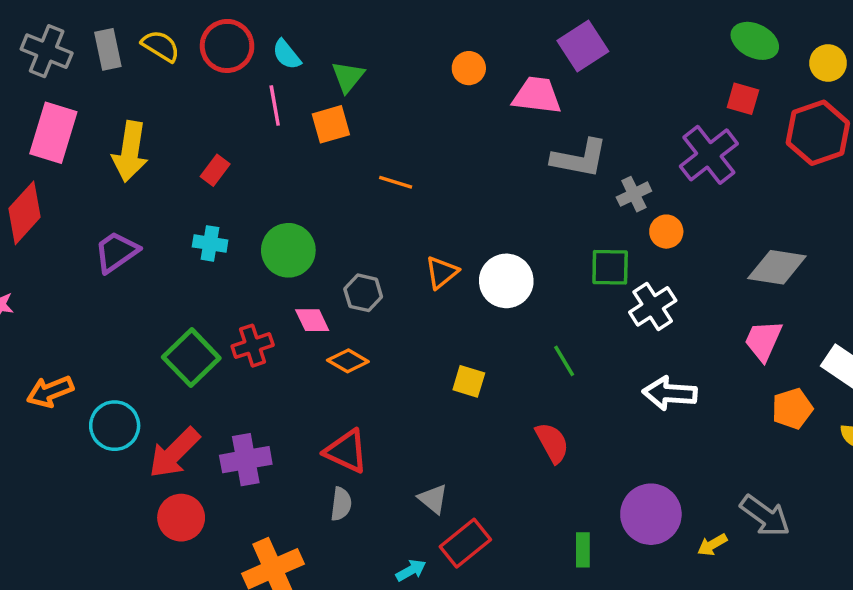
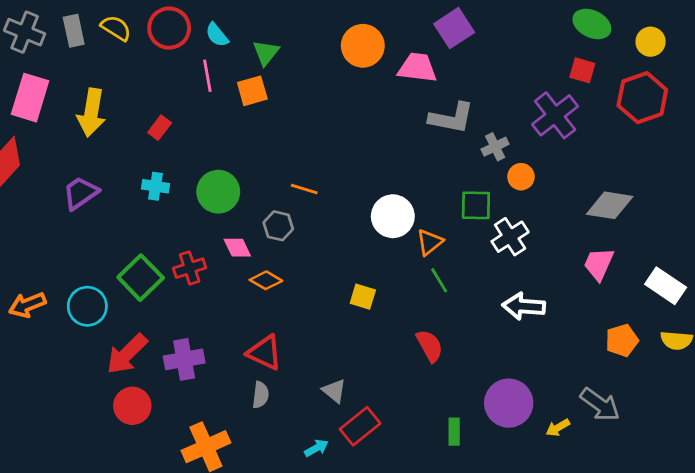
orange circle: (469, 68) -> (363, 46), size x1.6
orange line: (396, 182) -> (304, 189), moved
orange triangle: (442, 272) -> (430, 242), moved
orange pentagon: (792, 409) -> (622, 340), moved
cyan circle: (115, 426) -> (87, 306), moved

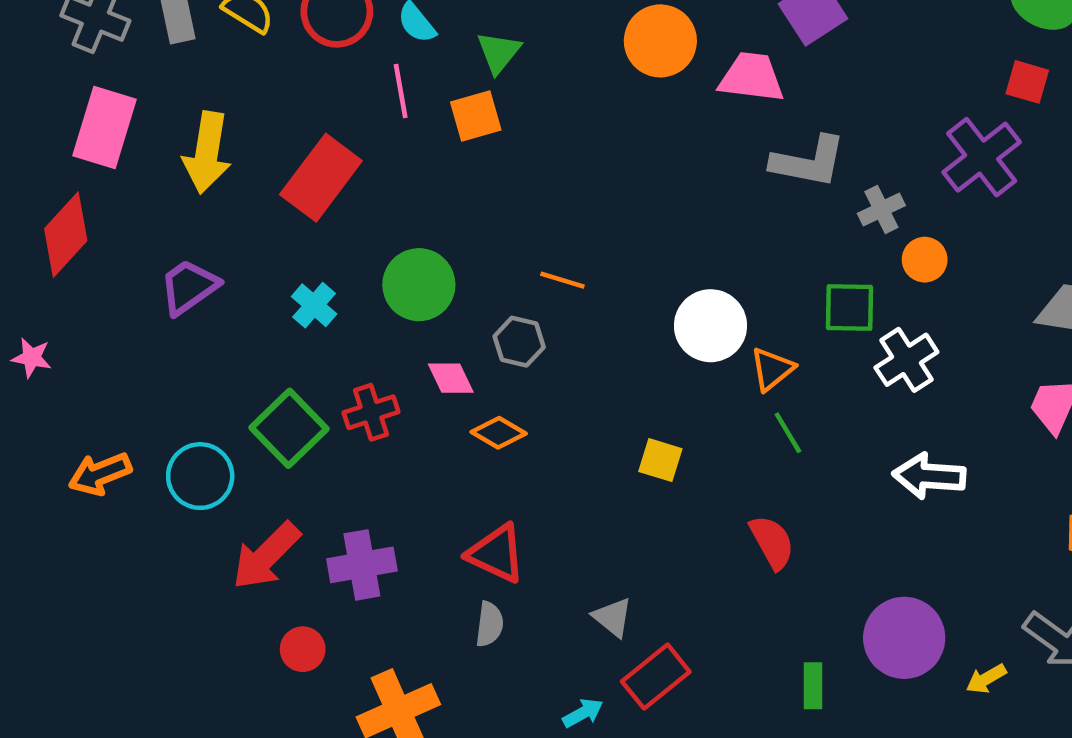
red rectangle: (160, 128) -> (321, 178), size x2.0
cyan cross: (156, 186) -> (314, 305), moved, turned 32
red circle: (132, 406) -> (303, 649), moved, size x0.7

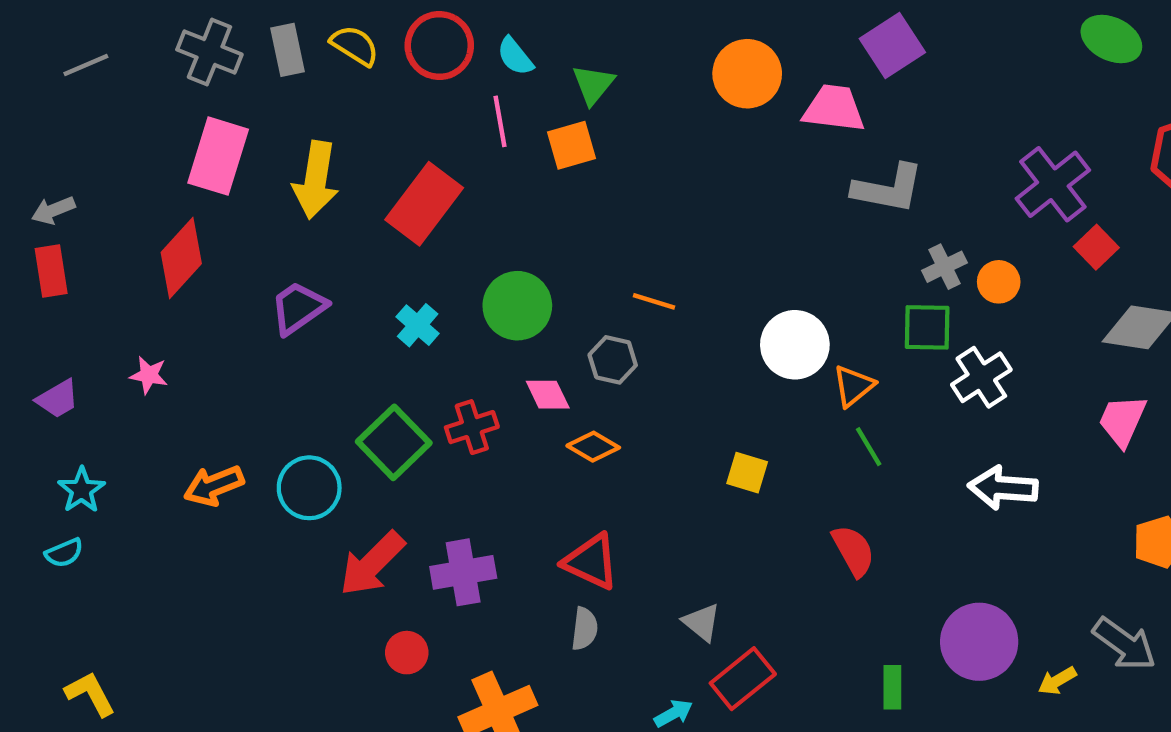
red square: (1027, 82) -> (1096, 247), moved, turned 30
gray cross: (881, 209) -> (944, 267), moved

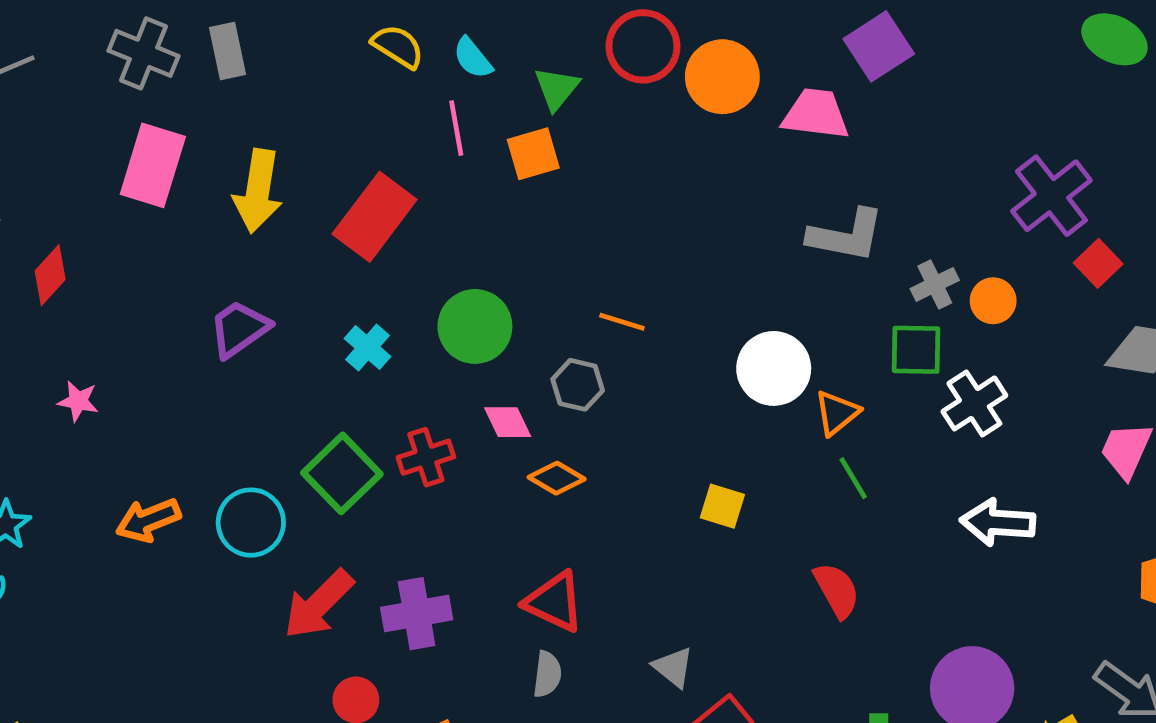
yellow semicircle: (355, 45) -> (398, 46), moved
red circle: (439, 45) -> (643, 46), moved
gray L-shape: (888, 189) -> (846, 235), moved
red diamond: (181, 258) -> (50, 275), moved, size x0.7

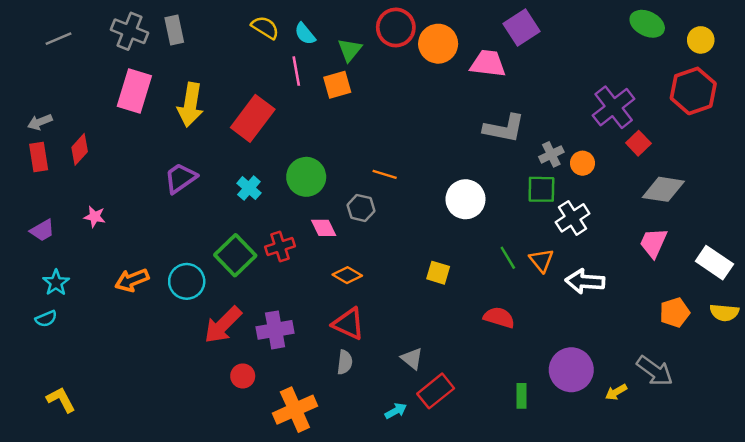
orange triangle: (837, 413) -> (541, 260), moved, turned -30
orange diamond: (557, 478) -> (347, 275), moved
red semicircle: (837, 590) -> (499, 317), turned -44

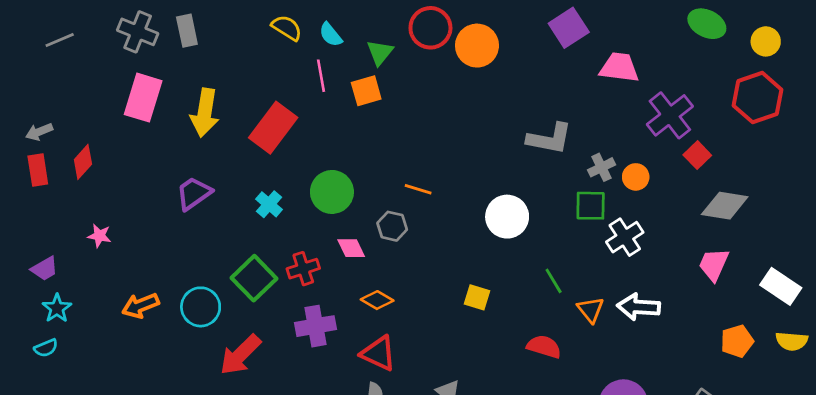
pink trapezoid: (488, 64) -> (619, 67), moved
purple trapezoid: (42, 230) -> (45, 269), moved
orange triangle: (541, 260) -> (591, 310), moved
purple cross: (275, 330) -> (316, 326), moved

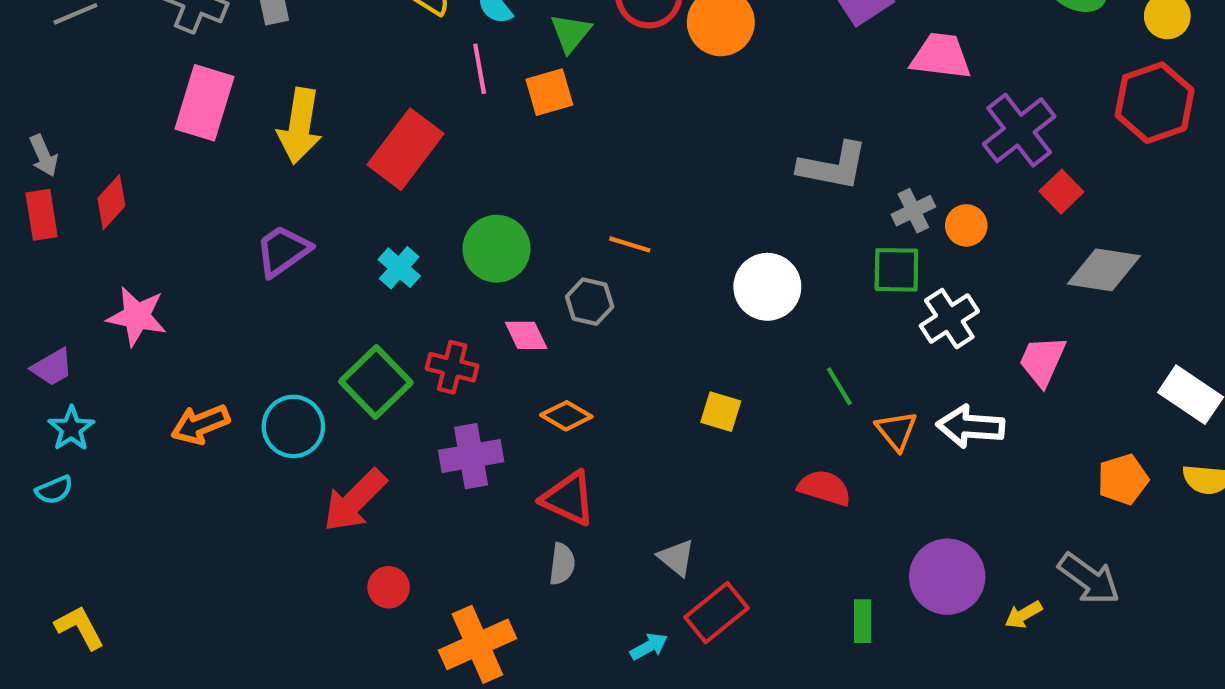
gray arrow: (39, 132) -> (44, 156), turned -92
pink star: (99, 236) -> (137, 316), size x1.6
pink trapezoid: (714, 264) -> (1042, 361), moved
red cross: (303, 269) -> (452, 367), turned 32

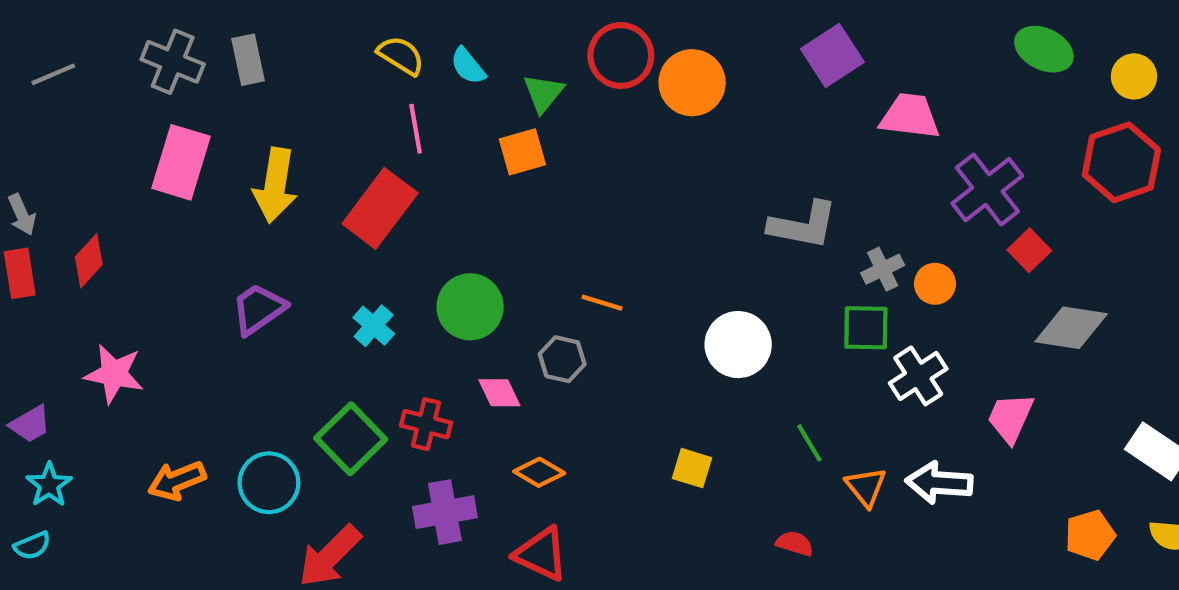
pink line: (480, 69) -> (416, 129), moved
red semicircle: (824, 488) -> (795, 543), size x0.7

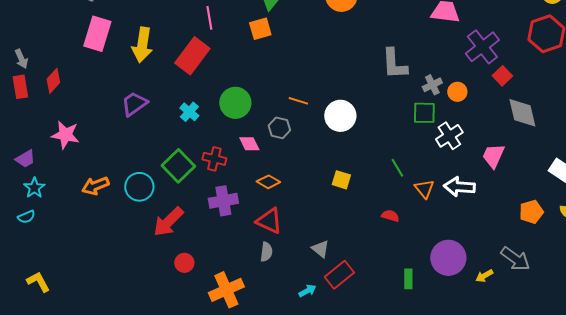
gray L-shape: (803, 225) -> (394, 64), turned 76
gray diamond: (1071, 328) -> (522, 113), turned 68
white circle: (738, 345) -> (340, 116), moved

